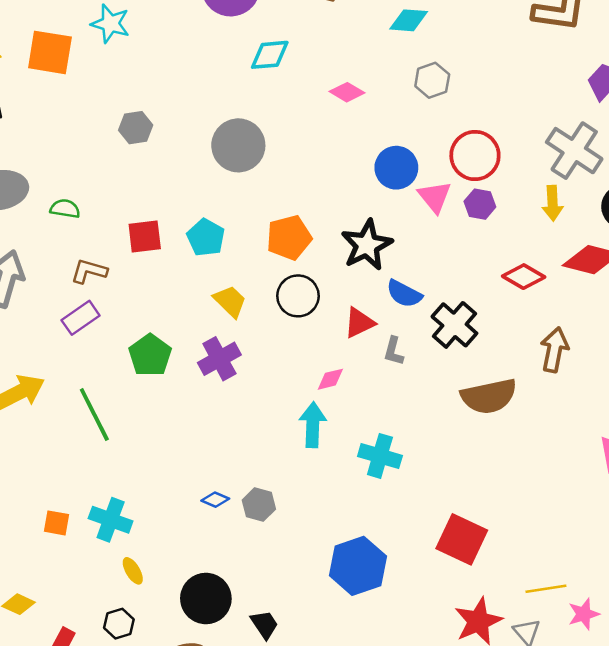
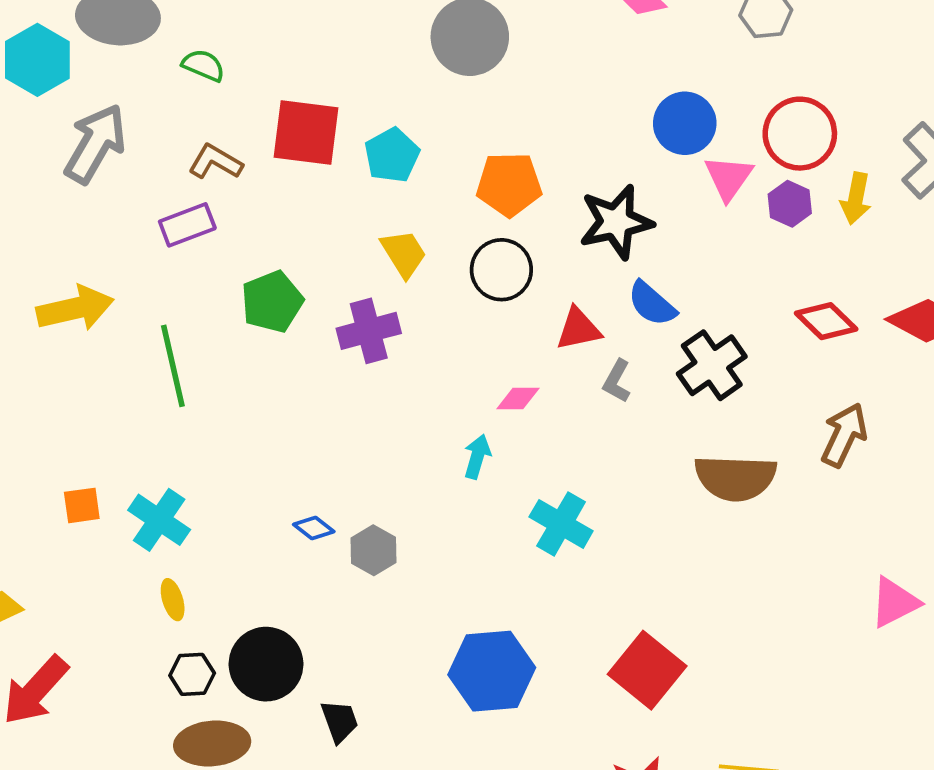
yellow arrow: (553, 203) -> (856, 198), moved
red square: (145, 237) -> (306, 133), size x1.4
cyan arrow: (313, 425) -> (477, 457), size x0.7
orange square: (57, 523) -> (82, 505), turned -32
black hexagon: (119, 624) -> (192, 674), moved

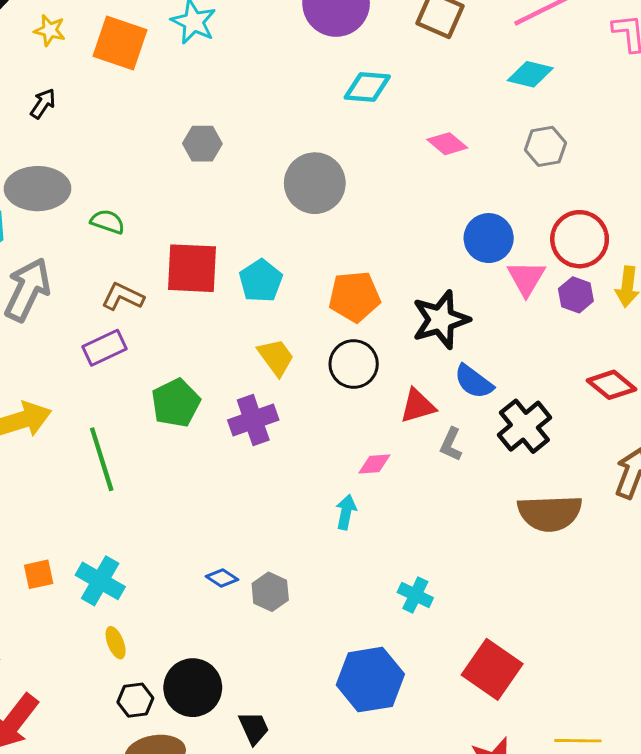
cyan cross: (561, 524) -> (415, 595), moved, size x0.7

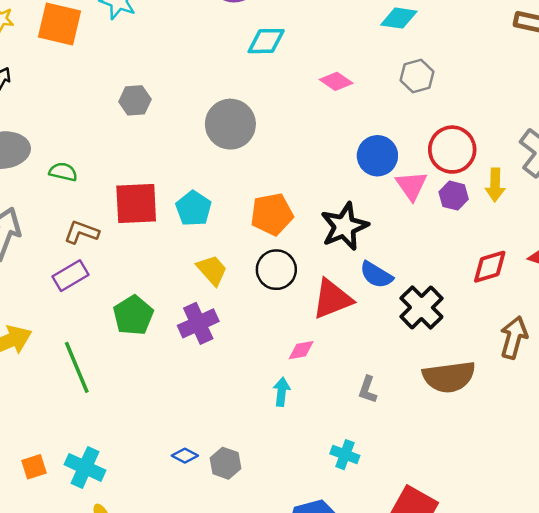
red diamond: (611, 385) -> (490, 267), turned -51
red triangle: (418, 406) -> (332, 299), size x1.4
gray L-shape: (451, 444) -> (368, 390), moved

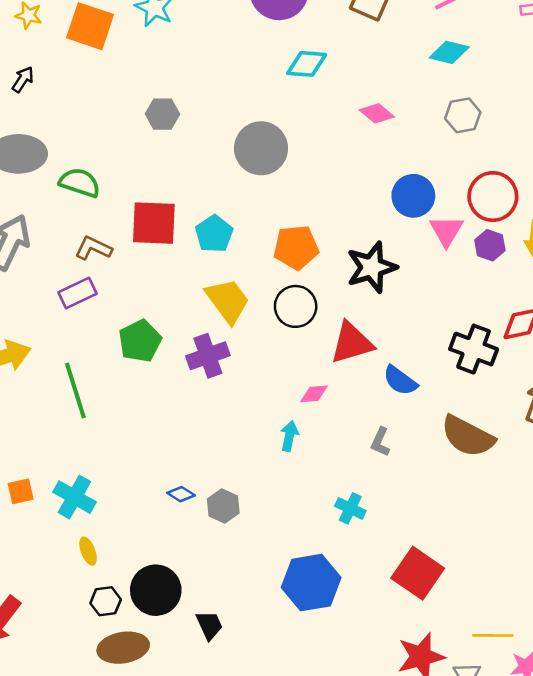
green semicircle: (63, 172) -> (80, 183), size x1.4
yellow trapezoid: (212, 270) -> (228, 301), size x1.4
blue semicircle: (376, 275) -> (400, 381), moved
black cross: (421, 307) -> (474, 349), moved, turned -30
brown semicircle: (449, 377) -> (468, 436), turned 30

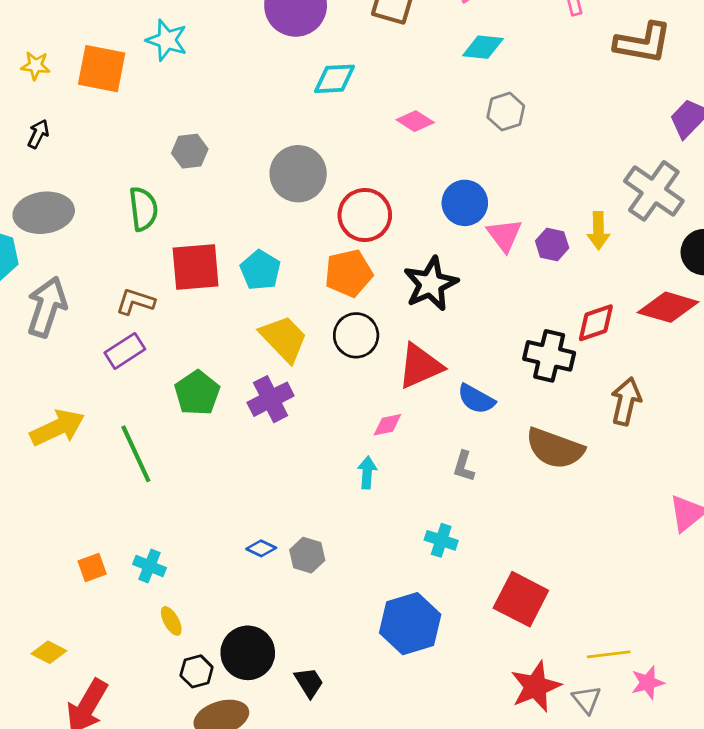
green semicircle: (80, 183) -> (143, 209), moved, turned 72
red circle: (493, 197) -> (365, 215), moved
cyan cross: (74, 497) -> (150, 566), size x0.7

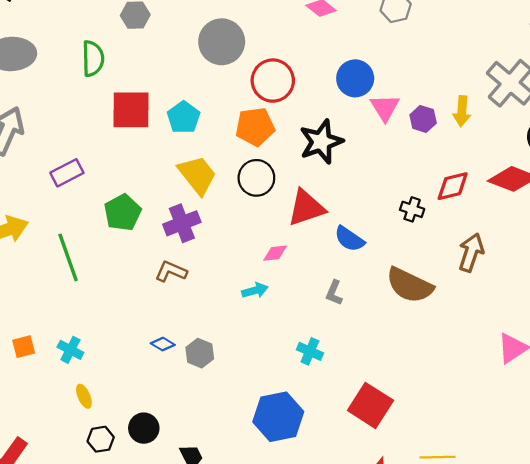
brown L-shape: (135, 302) -> (171, 271), moved
black cross: (549, 356) -> (412, 209), size x0.6
cyan arrow: (367, 472) -> (255, 290), turned 65
black circle: (248, 653) -> (144, 428), size x0.7

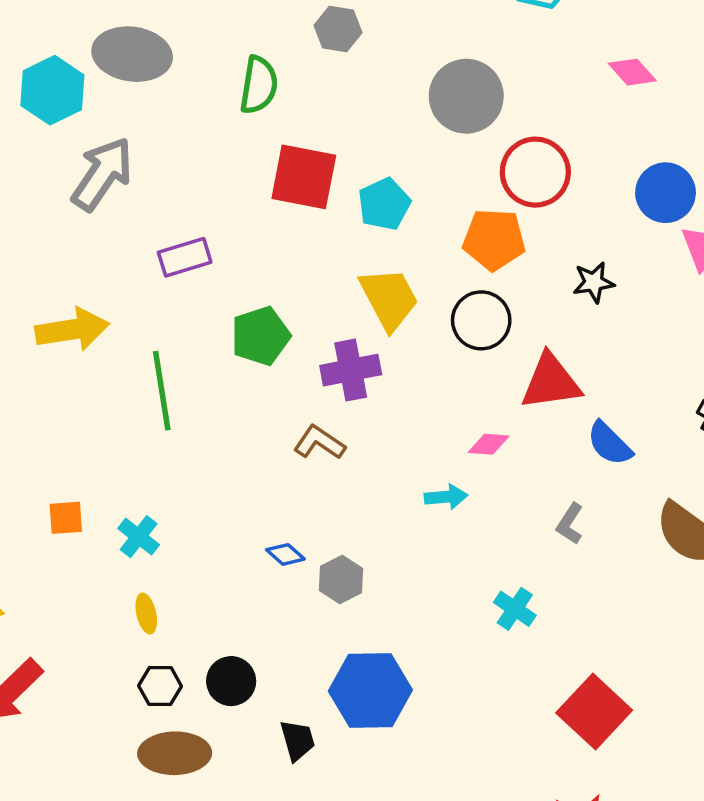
black star: (321, 142) -> (594, 282), size x0.6
blue hexagon: (278, 417) -> (370, 691), moved

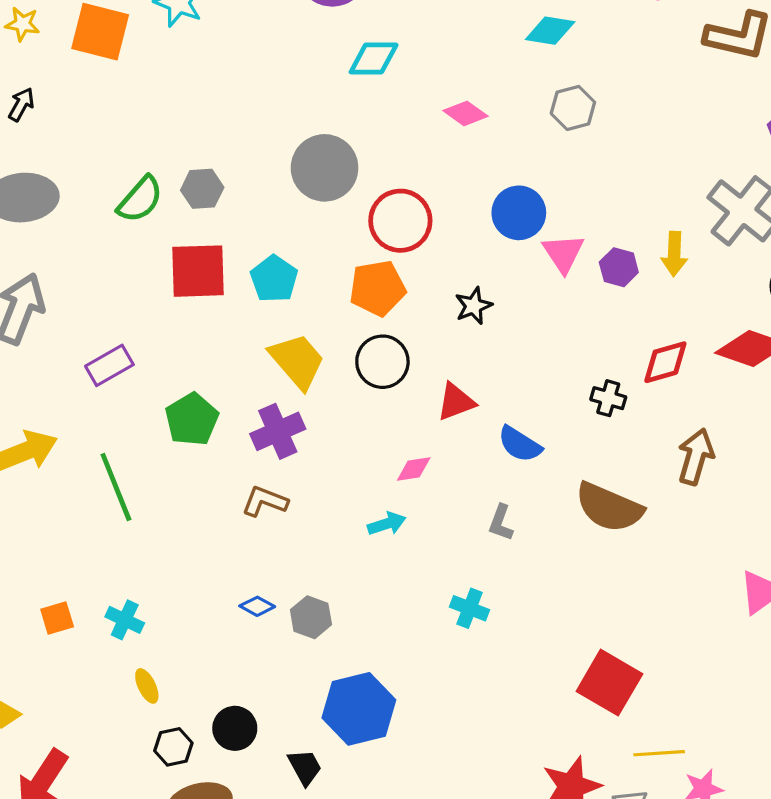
gray hexagon: (338, 29) -> (202, 189), moved
green semicircle: (259, 85) -> (140, 199), turned 45
red triangle: (551, 382) -> (456, 402), size x0.7
red square: (594, 712) -> (609, 683), moved

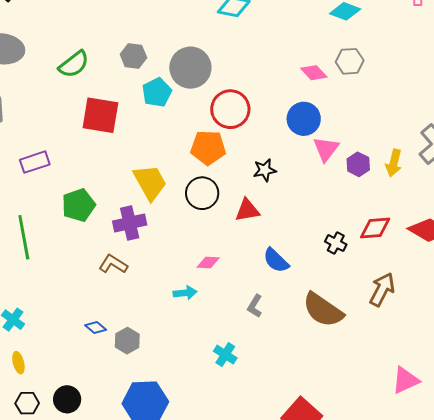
pink diamond: (466, 113) -> (314, 73), moved
gray hexagon: (202, 189) -> (133, 56), moved
cyan pentagon: (274, 279) -> (157, 92), moved
red triangle: (456, 402) -> (247, 210), moved

